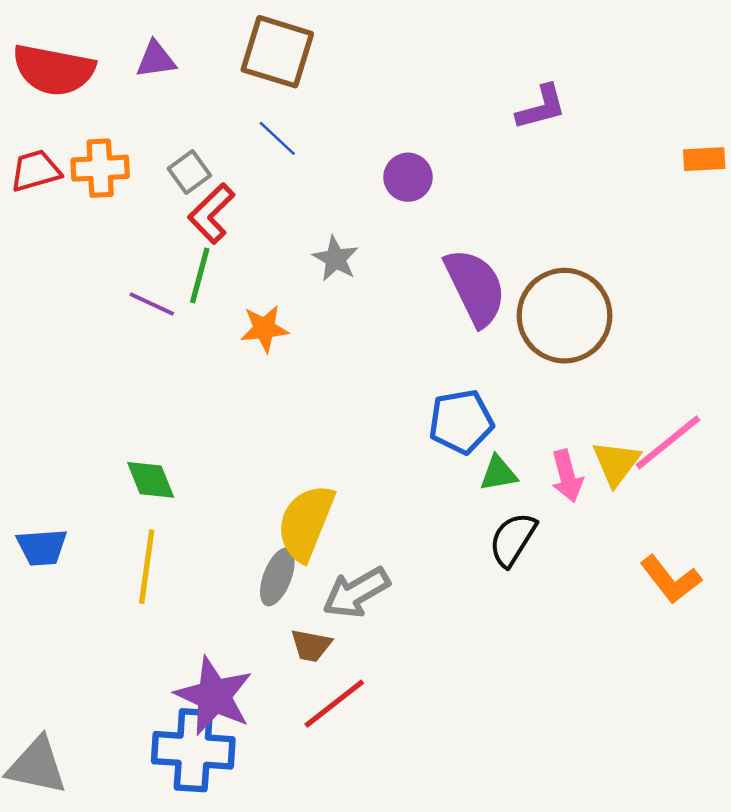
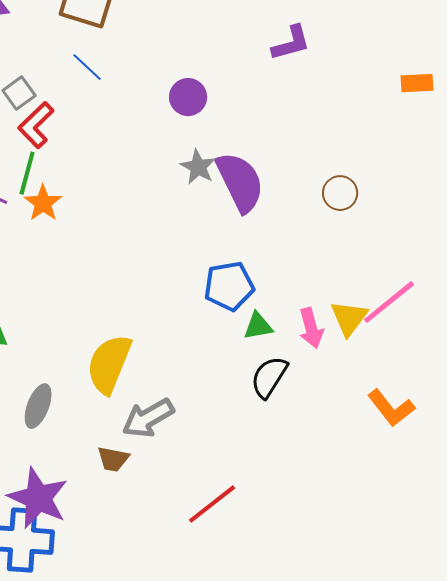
gray star: (336, 259) -> (198, 167), moved
brown circle: (564, 316) -> (340, 193), moved, size x0.5
orange star: (264, 329) -> (43, 203), moved, turned -30
gray ellipse: (277, 577) -> (38, 406), moved
red line: (334, 704) -> (212, 504), moved

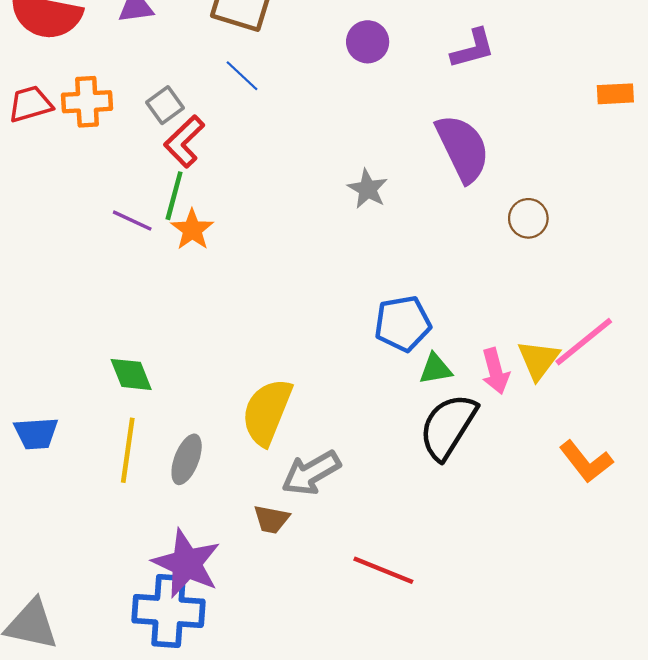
purple circle: (188, 97) -> (368, 42), moved
purple semicircle: (240, 182) -> (463, 148), moved
black semicircle: (269, 377) -> (448, 427), size x1.4
red line: (212, 504) -> (383, 570), turned 60

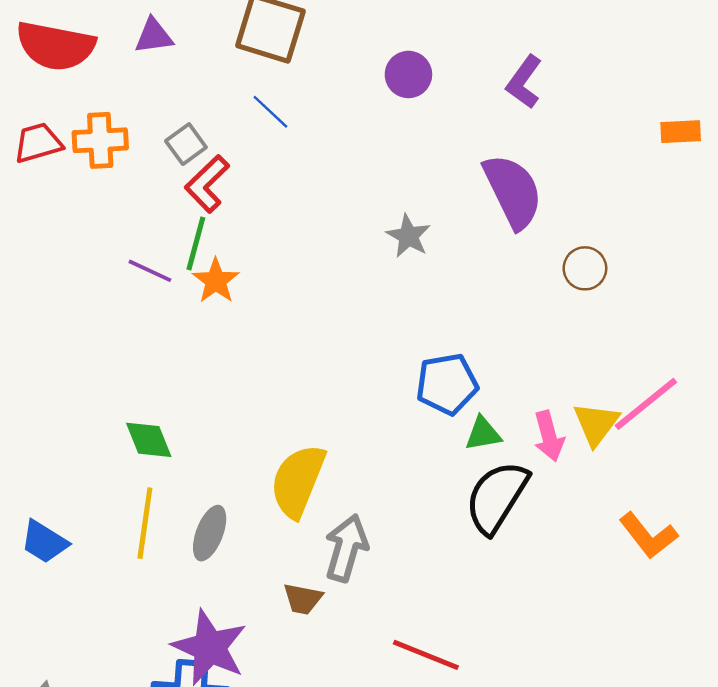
purple L-shape: (473, 49) -> (524, 82), turned 141
blue trapezoid: (36, 433) -> (44, 542), moved, turned 36
gray arrow: (311, 473) -> (346, 548), turned 136

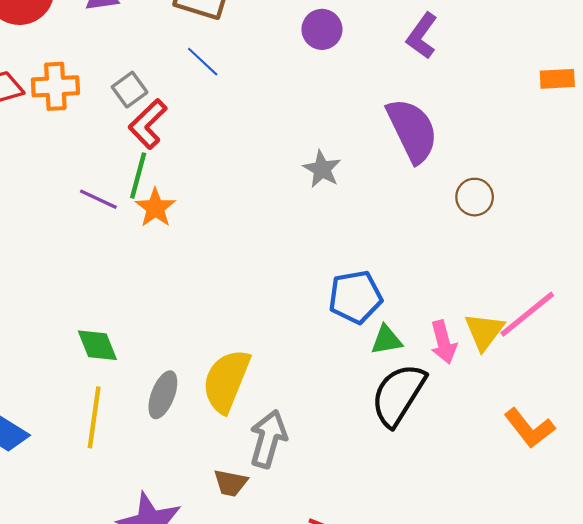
gray ellipse: (210, 533) -> (163, 395), moved

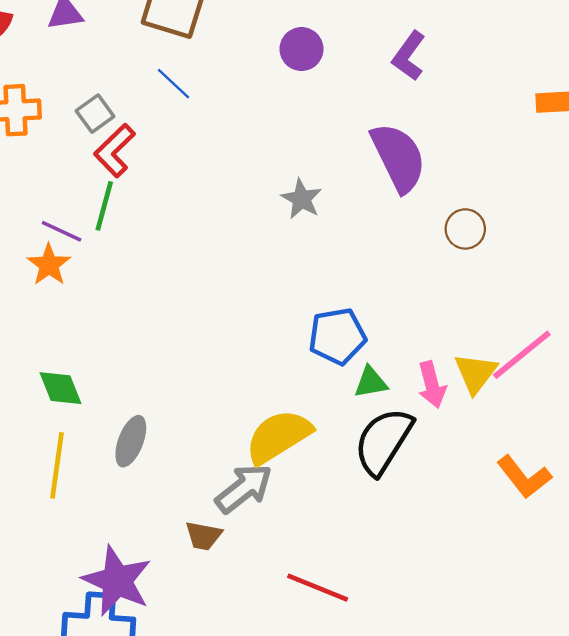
orange star: (155, 208) -> (49, 265), moved
yellow semicircle: (226, 381) -> (278, 437), moved, turned 36
gray arrow: (268, 439) -> (244, 488), turned 36

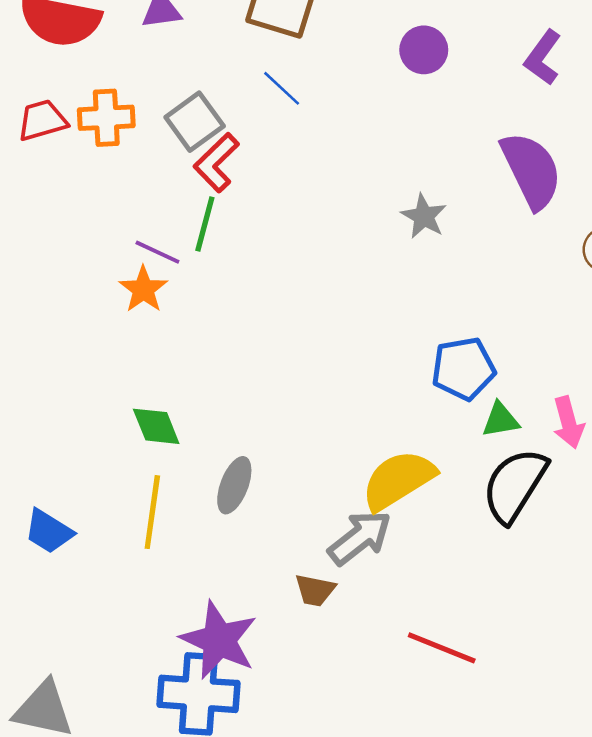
gray square: (95, 114) -> (195, 122), size x1.4

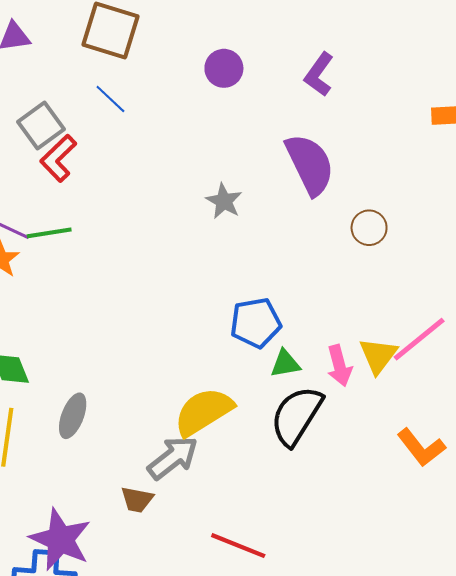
green line: (205, 224) -> (49, 233), moved, turned 66

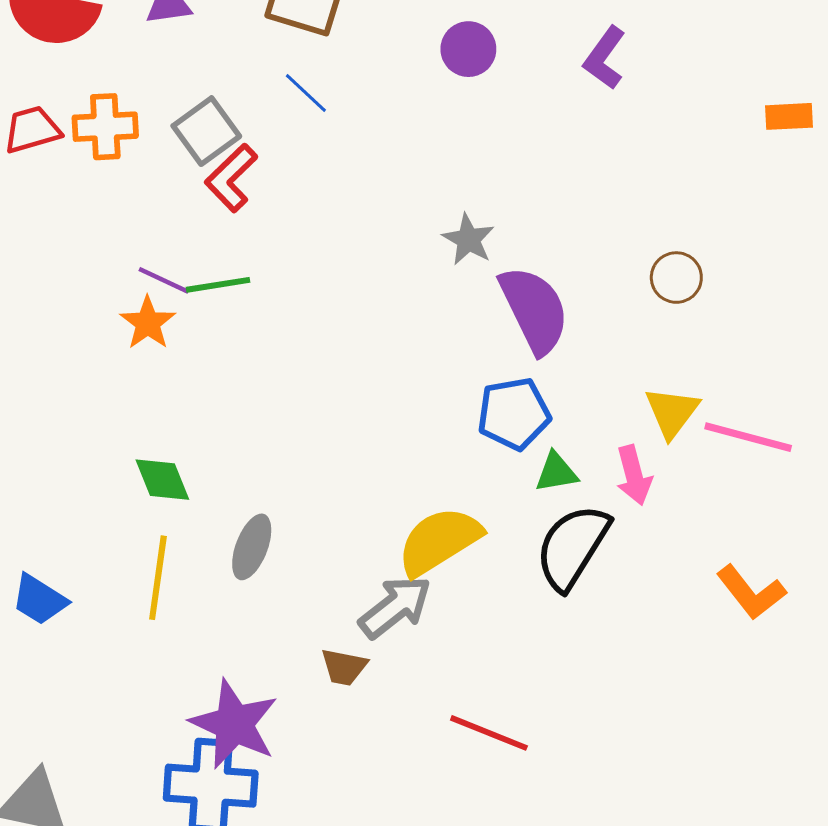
purple semicircle: (310, 164) -> (534, 310), moved
pink line: (419, 339) -> (748, 437), turned 54
yellow triangle: (378, 355) -> (672, 412), moved

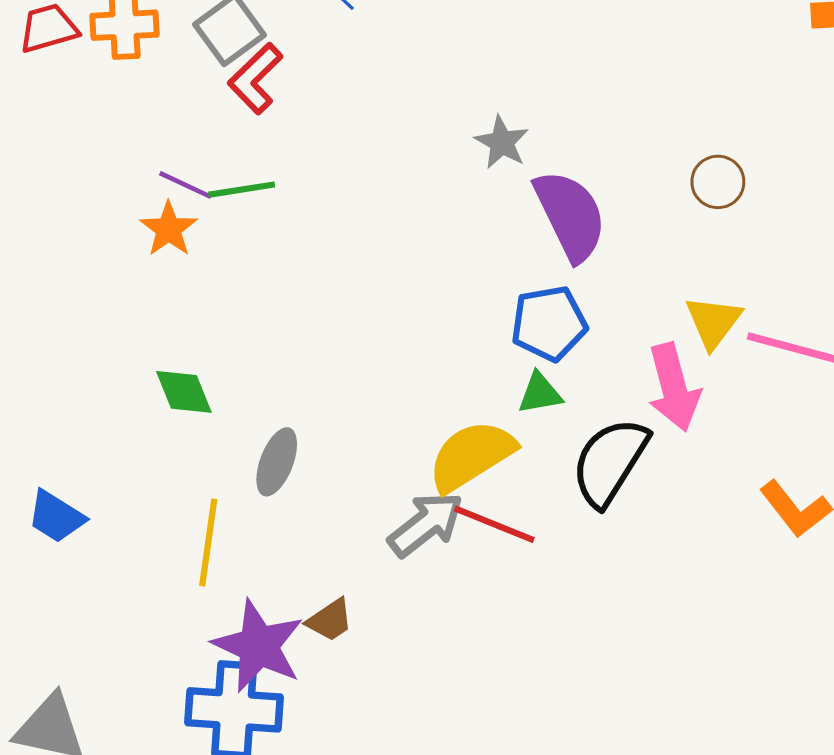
green triangle: (556, 472) -> (540, 393), moved
pink arrow: (634, 475) -> (674, 387), size x1.4
yellow line: (158, 578) -> (208, 542), moved
brown trapezoid: (344, 667) -> (330, 620), moved, turned -45
red line: (489, 733) -> (494, 524), moved

